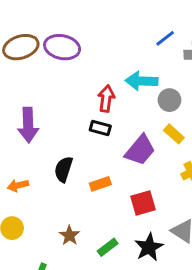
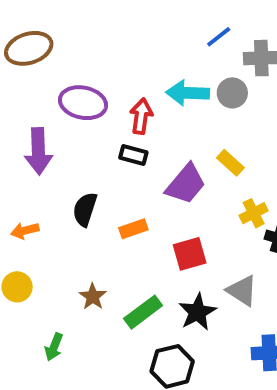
purple ellipse: (62, 47) -> (83, 103), moved
gray circle: (169, 100) -> (232, 93), moved
green rectangle: (108, 247) -> (143, 312), size x1.4

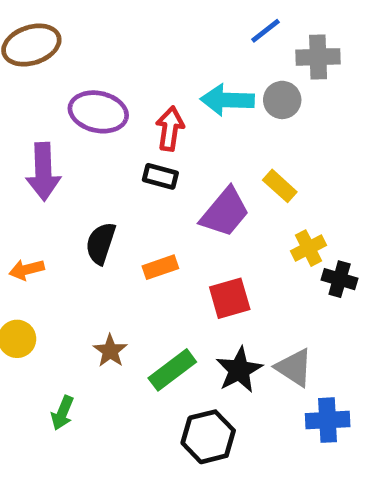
gray triangle: (242, 291) -> (294, 368), moved

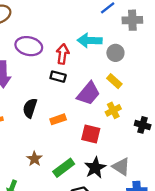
gray circle: (282, 100) -> (115, 53), moved
yellow cross: (308, 248) -> (113, 110), moved
red square: (230, 298) -> (91, 134), turned 30

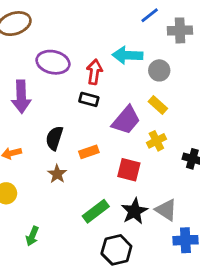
brown star: (34, 159) -> (57, 174), moved

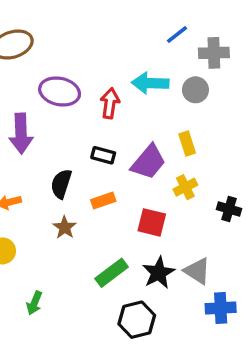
gray circle: (159, 70) -> (195, 90), moved
black rectangle: (89, 99) -> (103, 155), moved
yellow rectangle: (158, 105) -> (187, 144), turned 30

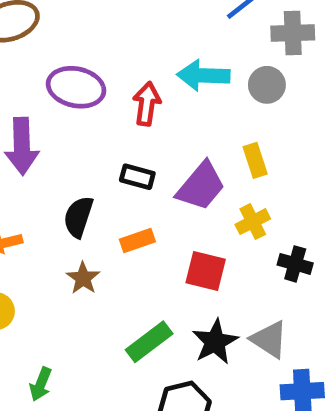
black cross: (229, 209) -> (295, 264), moved

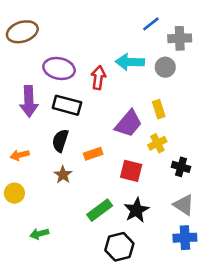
black rectangle: (137, 177) -> (67, 105), moved, size x1.5
gray triangle: (269, 339) -> (184, 205), moved
green arrow: (41, 384) -> (39, 234), turned 54

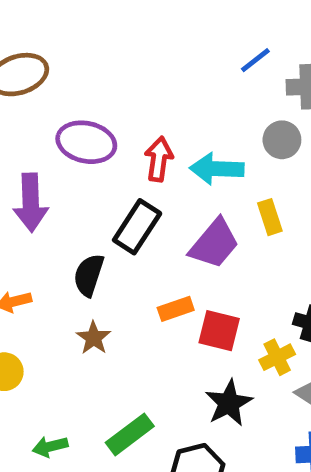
cyan arrow: (130, 62) -> (217, 169), moved
black rectangle: (67, 105) -> (137, 227), moved, turned -72
yellow cross: (157, 143) -> (277, 357), moved
orange rectangle: (93, 154) -> (176, 309), moved
green rectangle: (100, 210) -> (130, 434), moved

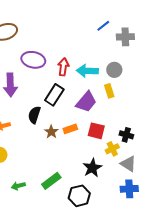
gray circle: (282, 140) -> (114, 70), moved
red square: (219, 331) -> (96, 131), moved
brown star: (94, 338) -> (51, 132), moved

